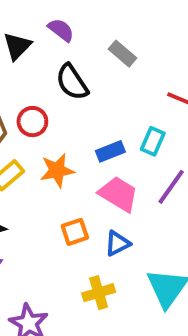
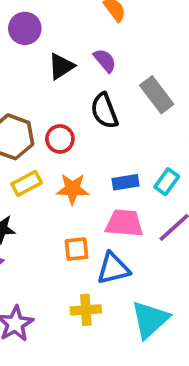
gray rectangle: (122, 54) -> (157, 95), size x1.4
pink trapezoid: (119, 194) -> (124, 223), turned -39
blue triangle: (117, 243) -> (113, 268), size x1.4

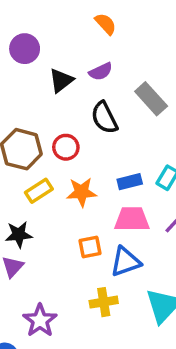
purple semicircle: (105, 60) -> (101, 71), turned 110

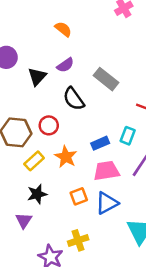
orange star: (82, 192) -> (66, 157), turned -30
black star: (19, 234) -> (37, 194), moved
yellow cross: (104, 302) -> (78, 240), moved

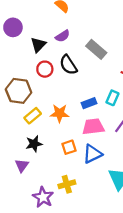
red circle: (49, 125) -> (45, 69), moved
orange star: (66, 157) -> (60, 113), turned -30

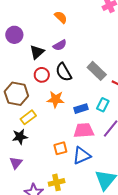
gray rectangle: (96, 49) -> (97, 71), moved
orange star: (60, 113) -> (56, 99), moved
black star: (34, 144) -> (20, 137), moved

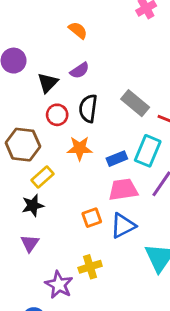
black semicircle: (64, 72) -> (88, 108), turned 42
cyan rectangle: (103, 105) -> (148, 151), size x1.5

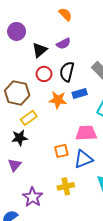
blue rectangle: (117, 159) -> (80, 93), moved
yellow cross: (90, 267) -> (66, 186), moved

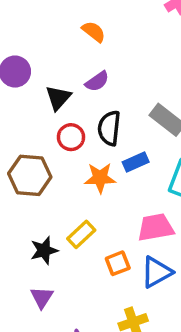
yellow rectangle: (29, 118) -> (81, 234), moved

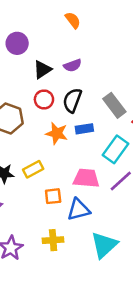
orange semicircle: (94, 32) -> (73, 20), moved

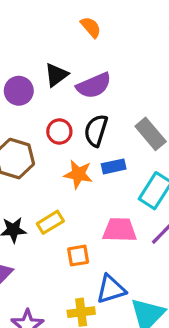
purple circle: (17, 43) -> (19, 91), moved
purple semicircle: (73, 65) -> (94, 86), size x1.5
black triangle: (42, 70) -> (56, 75), moved
blue triangle: (79, 210) -> (111, 289), moved

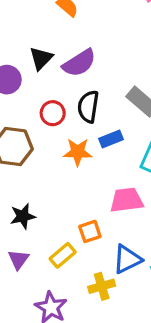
yellow rectangle: (50, 222) -> (63, 255), moved

